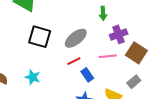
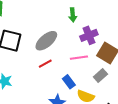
blue rectangle: (87, 75) -> (69, 82), moved
gray rectangle: (134, 82) -> (100, 76), moved

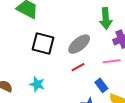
green arrow: (73, 15) -> (106, 18), size x1.5

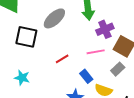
gray ellipse: (79, 44) -> (54, 18), moved

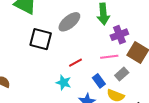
gray rectangle: (118, 69) -> (122, 74), moved
cyan star: (22, 78) -> (64, 83), moved

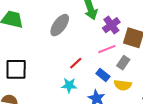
black square: (41, 39) -> (16, 69), moved

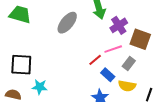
red line: (76, 63) -> (95, 60), moved
cyan star: (69, 85) -> (40, 87), moved

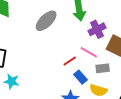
pink line: (113, 49) -> (89, 52), turned 42
gray rectangle: (129, 64) -> (103, 68), turned 40

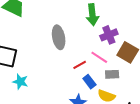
gray ellipse: (46, 21) -> (59, 37), moved, turned -60

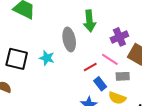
green arrow: (92, 15) -> (89, 21), moved
cyan star: (20, 82) -> (47, 58), moved

